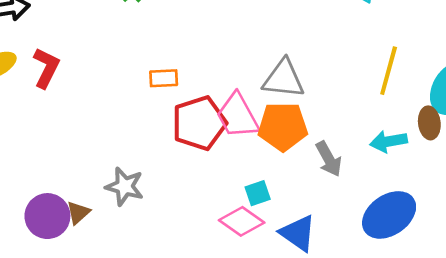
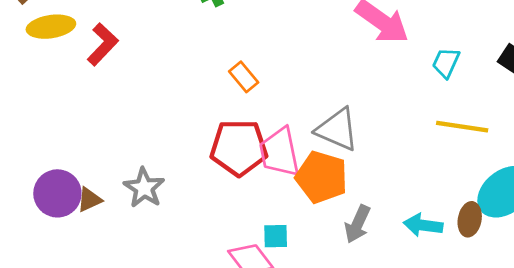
yellow line: (389, 71) -> (462, 127), moved, turned 66
orange rectangle: (164, 78) -> (244, 77), moved, turned 36
gray arrow: (329, 159) -> (357, 224), turned 36

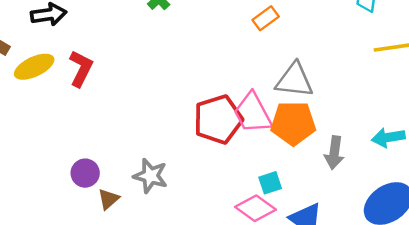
orange rectangle: (244, 77) -> (266, 18), moved, turned -70
purple circle: (57, 193) -> (85, 173), moved, size x0.7

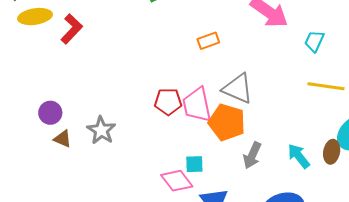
orange rectangle: (266, 18) -> (208, 41), moved
red pentagon: (218, 119) -> (168, 102), size x0.7
cyan arrow: (388, 137) -> (299, 156), turned 44
brown triangle: (109, 199) -> (63, 139), turned 48

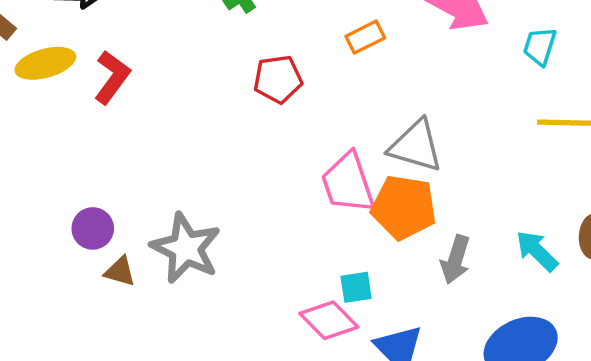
orange rectangle: (208, 41) -> (365, 37), moved
red pentagon: (168, 102) -> (278, 79), moved
gray star: (101, 130) -> (186, 248), size x1.4

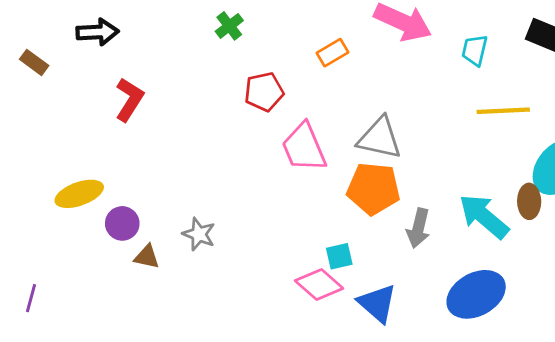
yellow ellipse: (45, 63) -> (79, 194), moved
pink trapezoid: (348, 183) -> (304, 147), moved
gray star: (186, 248) -> (199, 234), size x0.6
cyan arrow: (537, 251) -> (484, 216), size x1.4

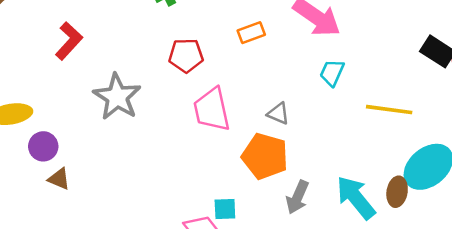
cyan trapezoid: (475, 50) -> (332, 73), moved
gray triangle: (380, 138) -> (278, 114), size x0.6
gray star: (199, 234) -> (117, 97), moved, size x1.6

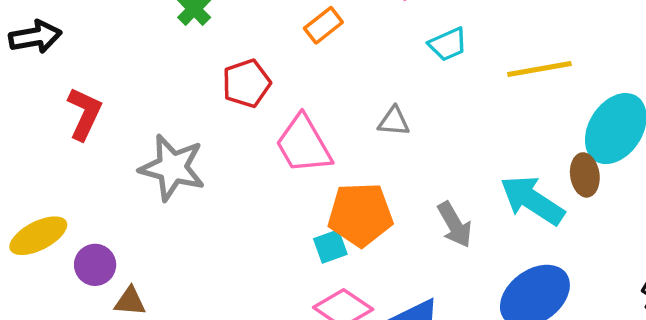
cyan trapezoid: (332, 73) -> (448, 44), turned -120
orange pentagon: (265, 156) -> (360, 215), moved
gray arrow: (297, 197) -> (455, 225), turned -36
cyan square: (225, 209) -> (330, 247), moved

